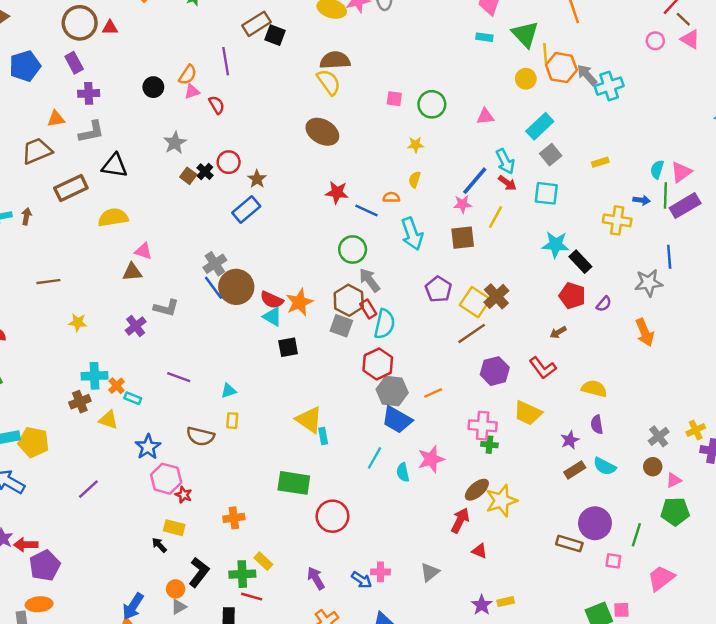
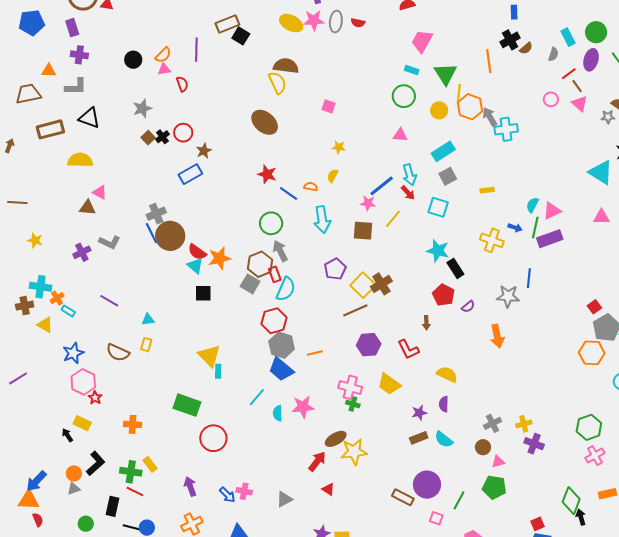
green circle: (432, 104) -> (404, 96), moved
brown arrow: (558, 332) -> (426, 323), turned -72

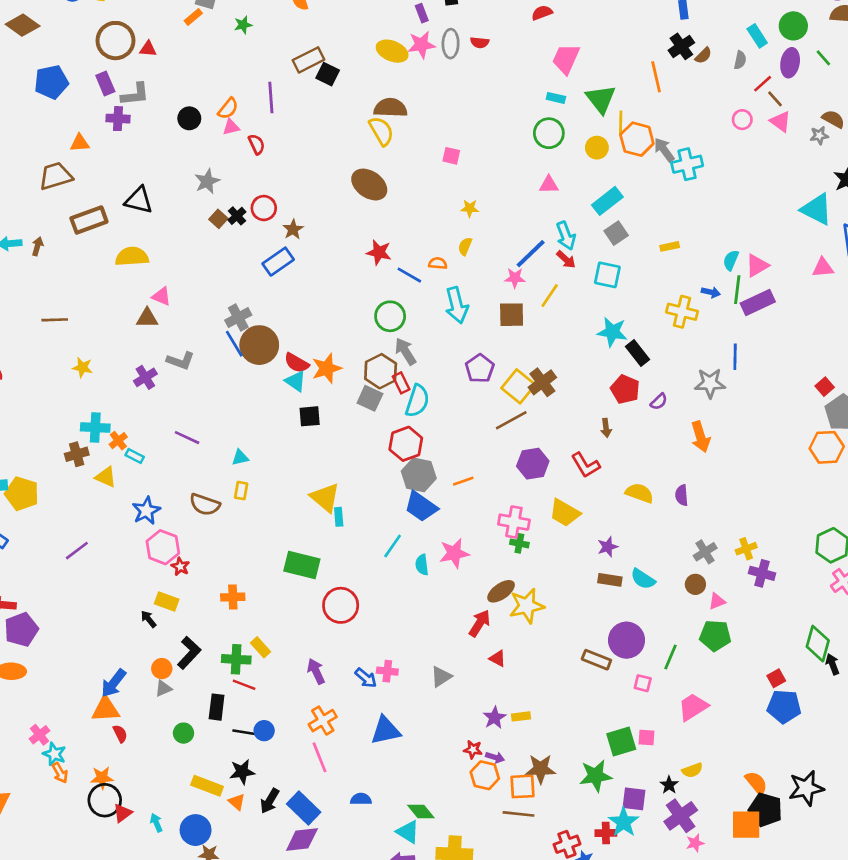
gray L-shape: (76, 87) -> (135, 94), moved
purple semicircle: (444, 404) -> (682, 495), moved
brown rectangle: (419, 438) -> (610, 580), turned 36

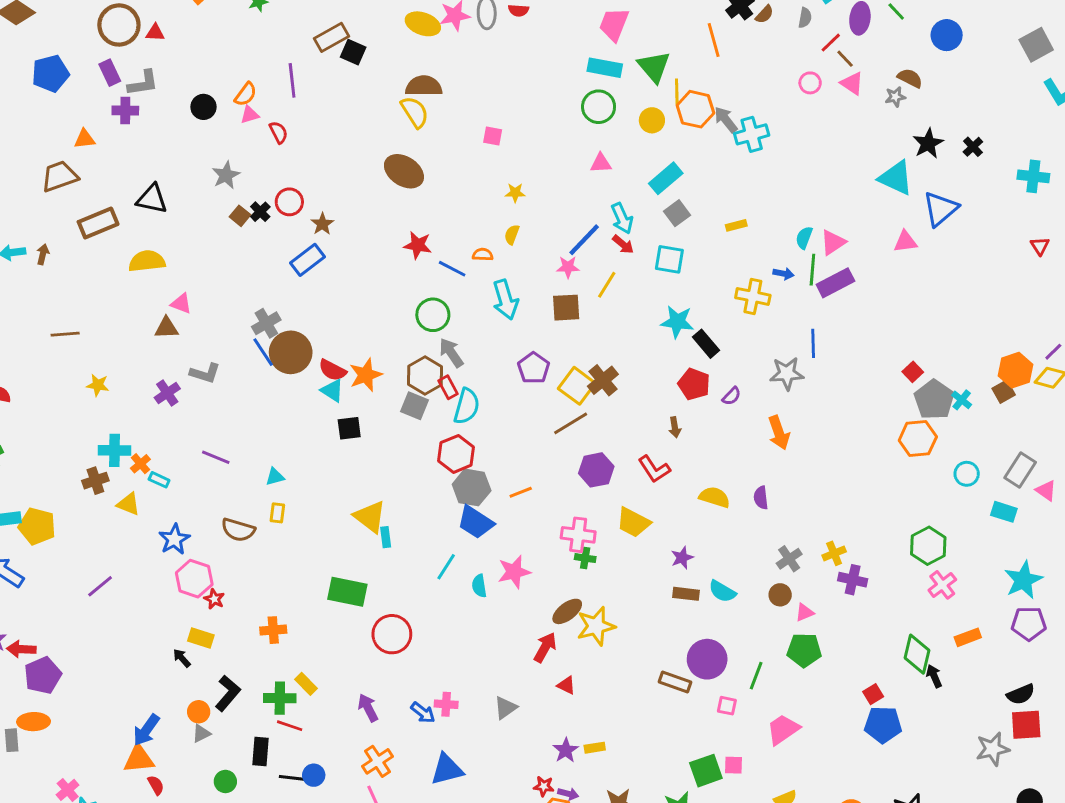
cyan rectangle: (556, 98) -> (605, 68), size x1.6

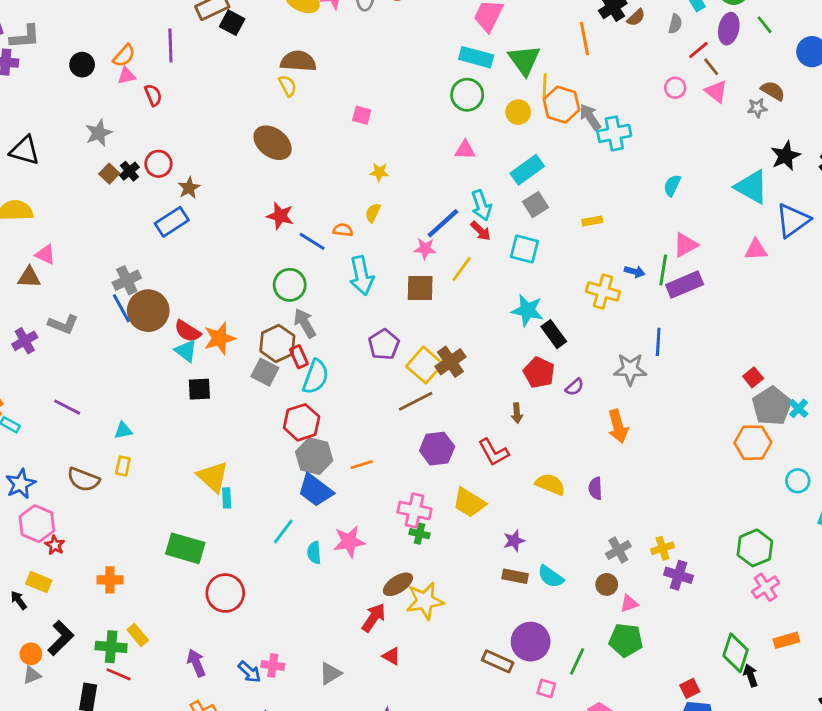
yellow semicircle: (415, 112) -> (288, 86), size x0.7
cyan semicircle: (804, 238) -> (672, 185), moved

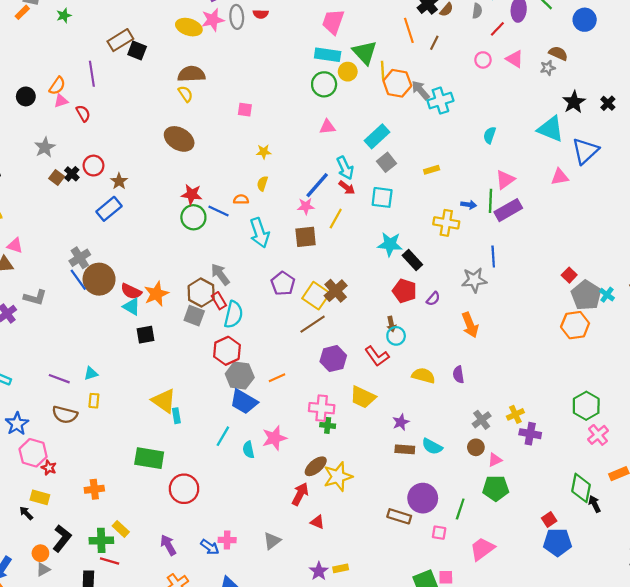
brown line: (711, 67) -> (434, 43), moved, turned 72
yellow circle: (518, 112) -> (348, 72), moved
green circle: (290, 285) -> (193, 217), moved
purple line: (67, 407) -> (59, 379), moved
cyan circle: (798, 481) -> (396, 336), moved

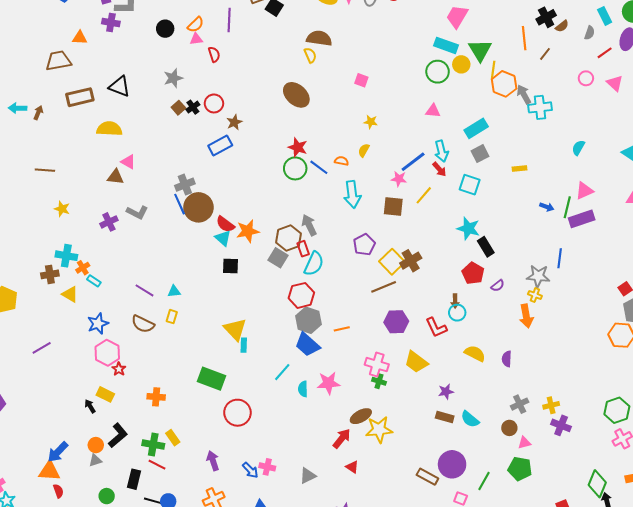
yellow cross: (446, 223) -> (535, 295), moved, size x0.6

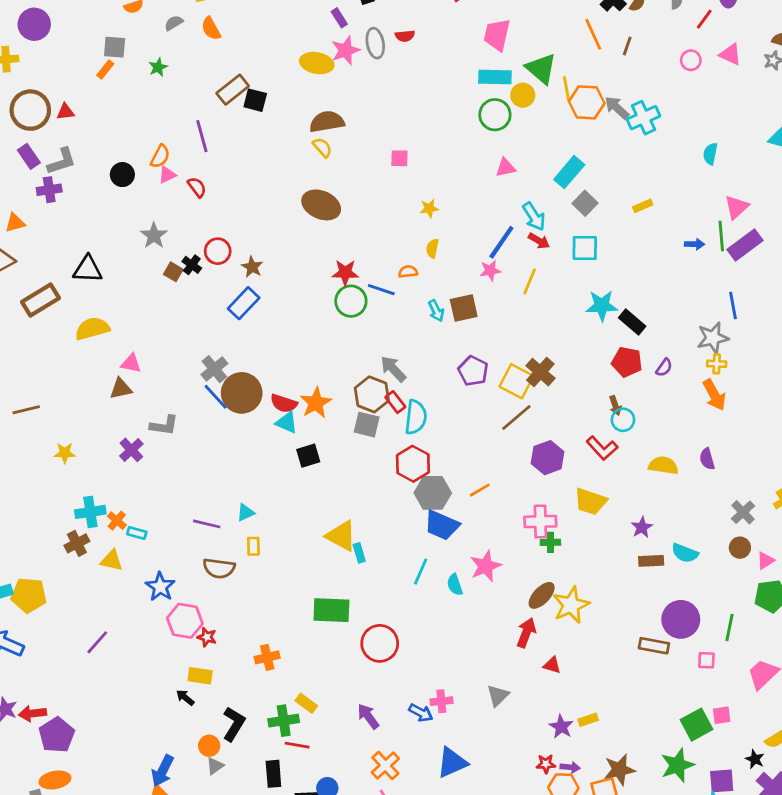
cyan arrow: (352, 194) -> (436, 311), size x0.6
brown square: (393, 207) -> (464, 308), moved

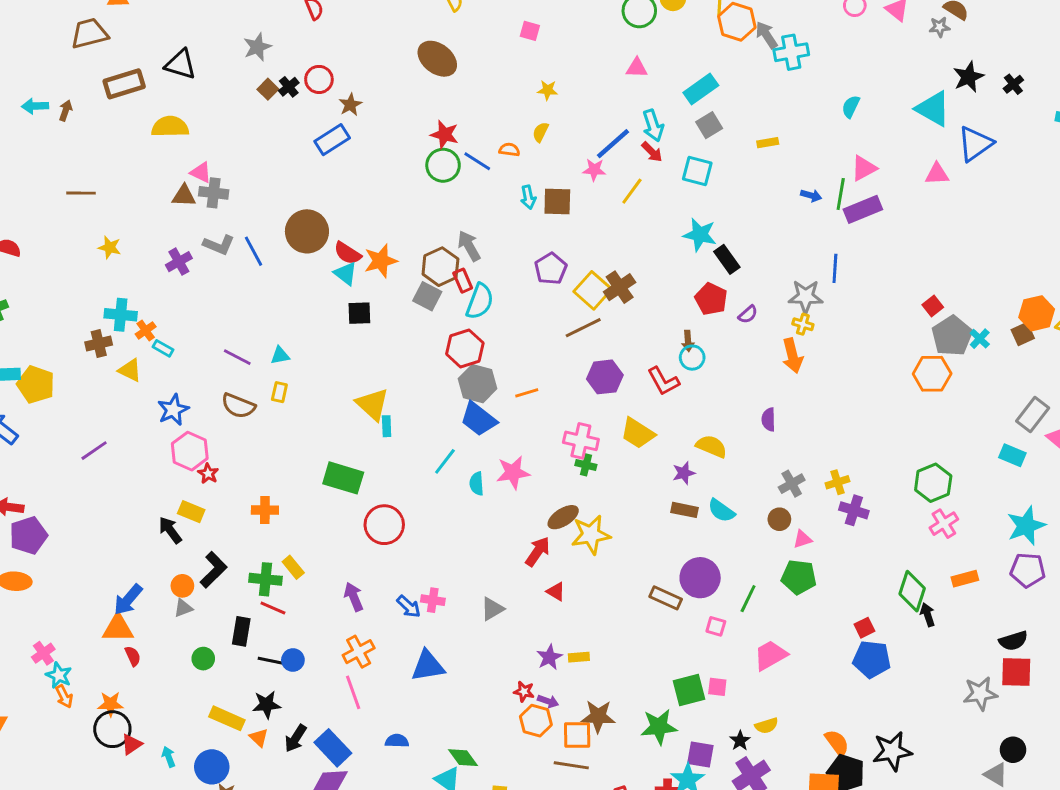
gray cross: (214, 369) -> (214, 193), moved, turned 32
blue line: (216, 397) -> (254, 251), moved
yellow semicircle: (663, 465) -> (711, 446), moved
black arrow: (185, 698) -> (170, 530), size x1.4

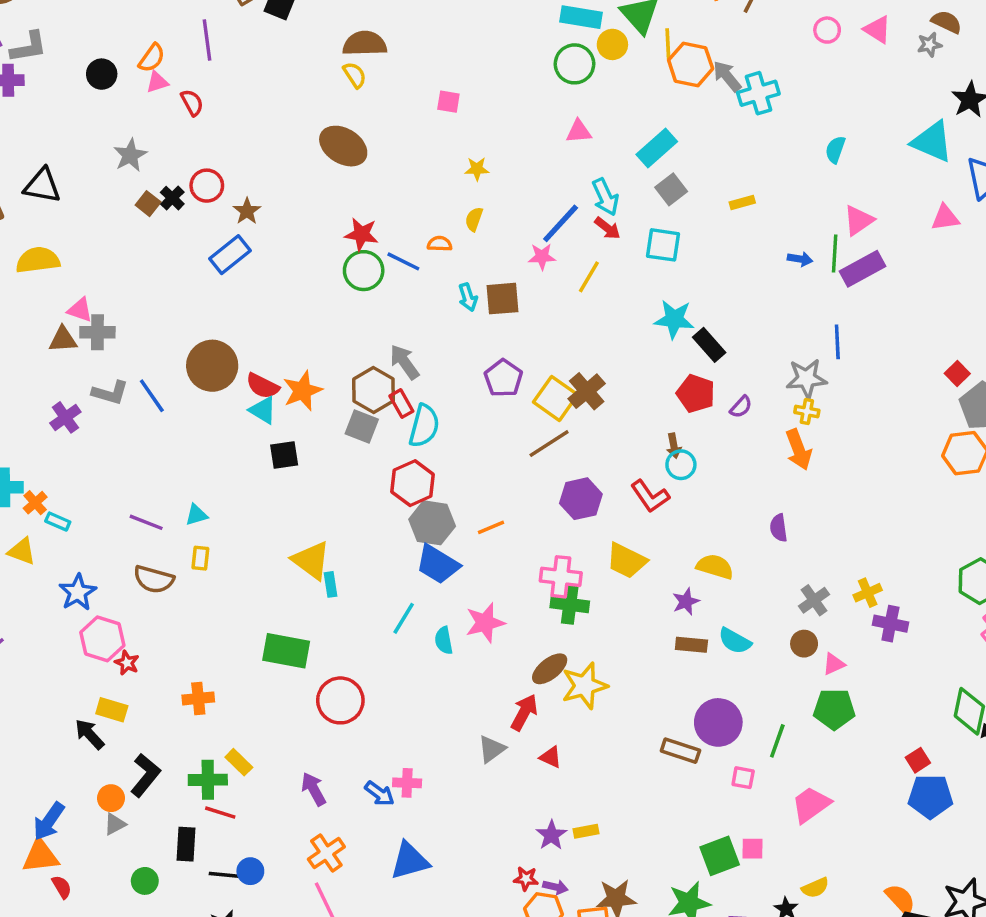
green cross: (586, 465) -> (570, 604), size x1.5
gray triangle: (492, 609) -> (492, 749), moved

